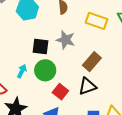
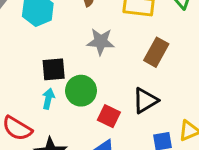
black square: (40, 46) -> (54, 69), moved
brown rectangle: (92, 62) -> (156, 52), moved

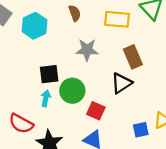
brown rectangle: (156, 52) -> (133, 57), turned -50
black triangle: (145, 101) -> (121, 83), moved

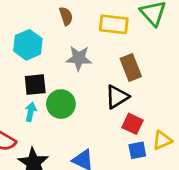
cyan hexagon: (34, 26) -> (28, 45), moved
red square: (96, 111) -> (133, 124), moved

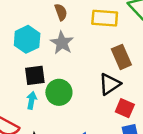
gray star: (79, 58) -> (62, 43), moved, turned 30

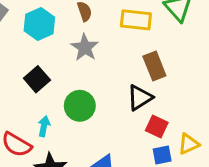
cyan hexagon: (27, 39) -> (39, 24), moved
black square: (35, 75) -> (37, 79), moved, turned -35
cyan arrow: (32, 100) -> (44, 126), moved

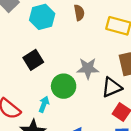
gray star: (85, 47) -> (88, 68), moved, turned 30
cyan arrow: (44, 126) -> (44, 104), moved

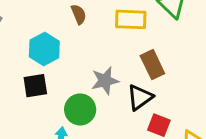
cyan hexagon: (42, 17) -> (44, 49), moved
black square: (33, 60) -> (35, 86), turned 36

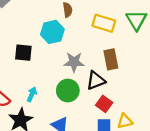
cyan hexagon: (44, 49) -> (52, 32), moved
green circle: (80, 109) -> (68, 91), moved

